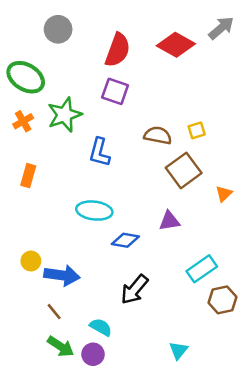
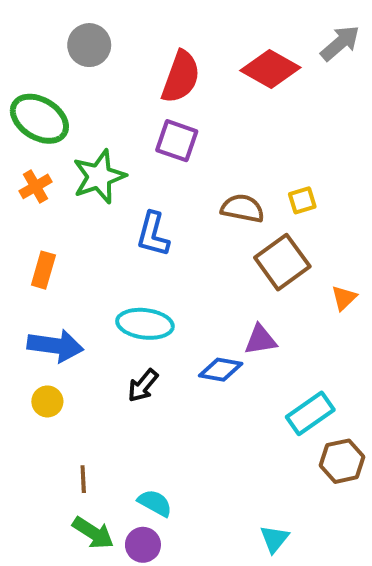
blue diamond: (125, 240) -> (221, 370), moved
blue arrow: (62, 275) -> (55, 346), moved
black arrow: (134, 290) -> (143, 386), moved, size x0.7
brown line: (54, 312) -> (83, 479), turned 36

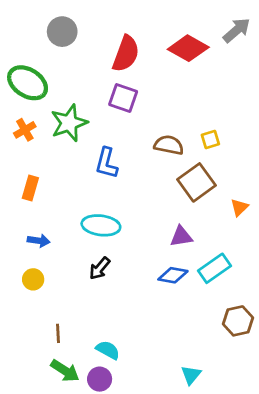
blue arrow: (55, 346) -> (39, 241), size x0.6
blue diamond: (221, 370) -> (173, 275), moved
cyan rectangle: (310, 413) -> (214, 268), moved

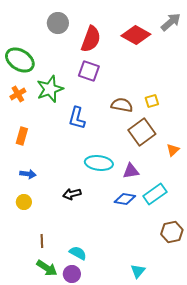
gray circle: (62, 32) -> (58, 23), moved
cyan ellipse: (101, 225) -> (99, 163), moved
black arrow: (100, 268) -> (72, 194), turned 36

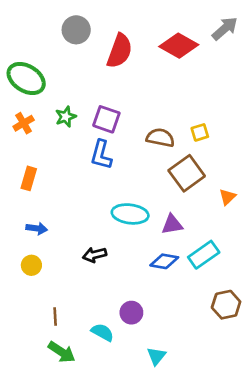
purple square: (89, 71) -> (106, 119), moved
green star: (50, 89) -> (66, 117), size x0.6
cyan triangle: (138, 271) -> (156, 356), moved
purple circle: (72, 274) -> (131, 313), moved

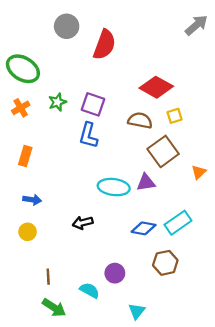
red diamond: (179, 46) -> (156, 87), moved
purple triangle: (172, 224) -> (146, 182), moved
brown hexagon: (226, 305) -> (165, 263), moved

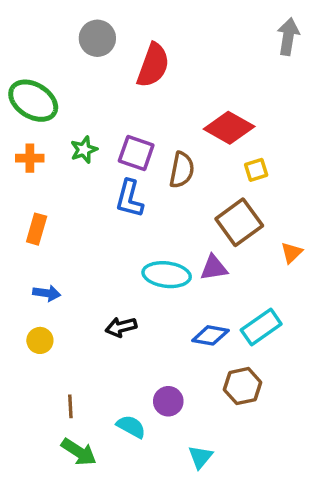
gray arrow: (196, 25) -> (288, 37), turned -40
orange cross: (21, 108) -> (30, 158), turned 30
brown semicircle: (140, 120) -> (182, 170), moved, turned 90

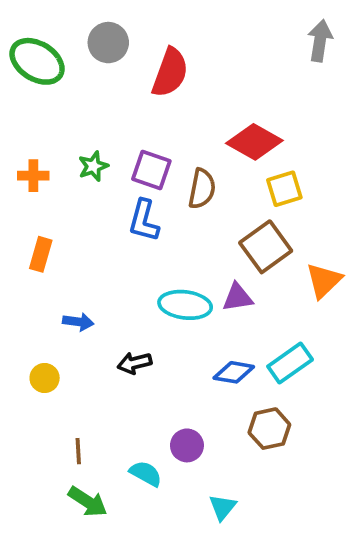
green ellipse: (33, 101) -> (37, 61), moved
yellow square: (256, 170) -> (284, 189), size x1.4
orange triangle: (292, 253) -> (324, 281), size x1.5
blue arrow: (47, 293) -> (78, 322), moved

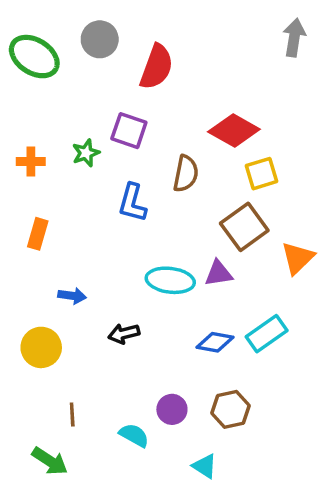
purple square: (151, 170) -> (129, 131), moved
yellow circle: (45, 378) -> (41, 347), size x1.5
brown hexagon: (269, 429) -> (231, 409), moved
green arrow: (88, 502) -> (50, 461), moved
cyan triangle: (223, 507) -> (205, 466), turned -36

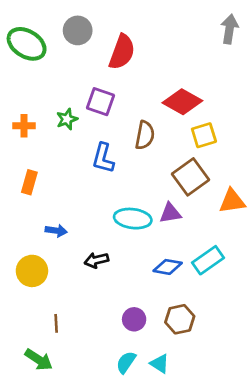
orange triangle: (298, 258) -> (232, 201), turned 36
cyan semicircle: (134, 435) -> (126, 362), moved, turned -85

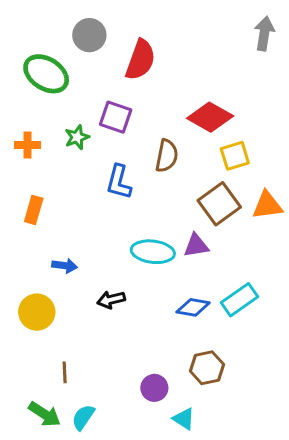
green ellipse: (27, 44) -> (46, 74), moved
orange triangle: (232, 201) -> (267, 205), moved
purple circle: (134, 319) -> (154, 388), moved
cyan semicircle: (126, 362) -> (83, 417), moved

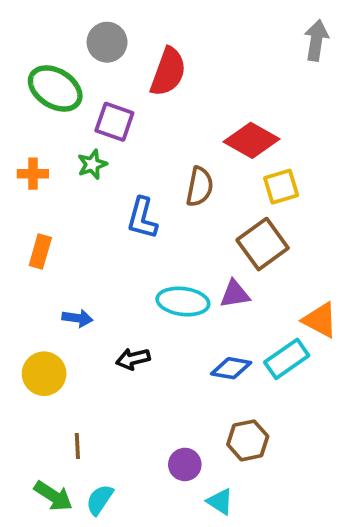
purple square: (116, 117) -> (114, 122), moved
orange triangle: (267, 205) -> (320, 320), moved, turned 36

